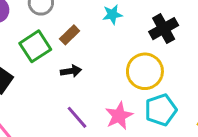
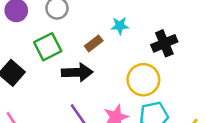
brown rectangle: (70, 35) -> (94, 43), moved
black arrow: (71, 71) -> (77, 72), size x1.6

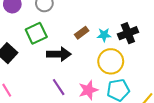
cyan star: (120, 26) -> (104, 35), moved
brown rectangle: (94, 43) -> (82, 33), moved

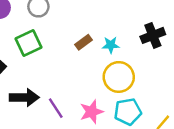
black cross: (128, 33) -> (153, 35), moved
black arrow: (59, 54) -> (24, 98), moved

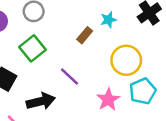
cyan star: (111, 45) -> (108, 20), moved
purple line: (56, 108) -> (69, 77), moved

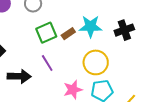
cyan star: (108, 20) -> (90, 26), size x1.6
green square: (32, 48) -> (46, 33), moved

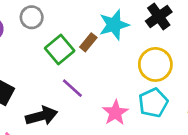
yellow circle: (96, 62) -> (155, 64), moved

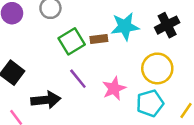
brown rectangle: (88, 42) -> (99, 39), turned 35
pink star: (115, 113) -> (114, 88), moved

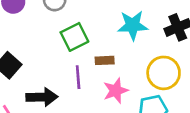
brown rectangle: (99, 39) -> (105, 60), moved
purple line: (78, 79) -> (78, 77), turned 30

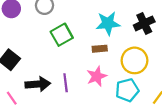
brown rectangle: (105, 60) -> (100, 49), moved
purple line: (78, 77) -> (66, 83), moved

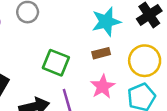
green square: (62, 35) -> (56, 63), moved, turned -30

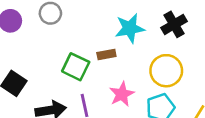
brown rectangle: (101, 53) -> (106, 54), moved

